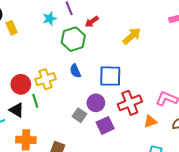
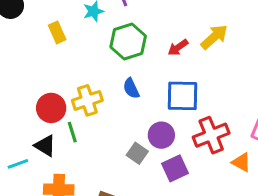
red arrow: (92, 22) -> (178, 48), moved
yellow rectangle: (12, 28) -> (57, 32), moved
orange triangle: (150, 121) -> (241, 162), turned 48

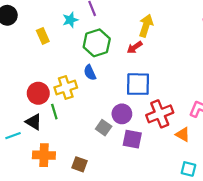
yellow arrow: (214, 37) -> (146, 26), moved, turned -30
blue semicircle: (131, 88) -> (90, 73), moved
purple square: (175, 168) -> (132, 139), turned 36

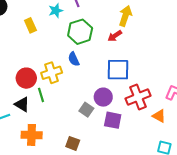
brown square: (80, 164) -> (73, 143), moved

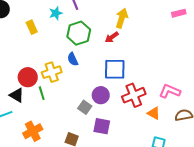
black triangle: (22, 104) -> (17, 95), moved
purple square: (113, 120) -> (102, 126), moved
orange cross: (32, 135) -> (33, 131), turned -30

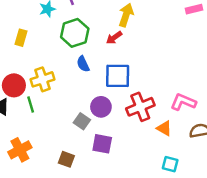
yellow rectangle: (32, 27) -> (21, 38), moved, turned 40
blue semicircle: (73, 59) -> (83, 64), moved

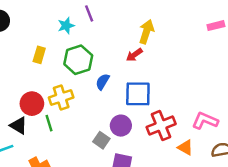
green hexagon: (75, 33) -> (78, 60), moved
blue semicircle: (83, 64) -> (103, 82), turned 56

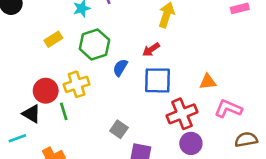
yellow rectangle: (39, 55) -> (53, 39), turned 42
red arrow: (134, 55) -> (151, 50), moved
purple circle: (121, 126) -> (191, 143), moved
orange triangle: (185, 147) -> (208, 82), moved, turned -35

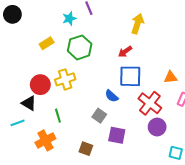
blue semicircle: (120, 68) -> (112, 96), moved, turned -80
green line: (64, 111) -> (58, 116), moved
red cross: (182, 114) -> (150, 103), turned -30

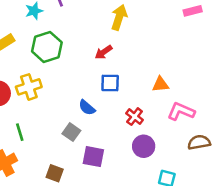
blue square: (130, 76) -> (110, 83), size x0.7
red cross: (150, 103) -> (135, 117), size x0.6

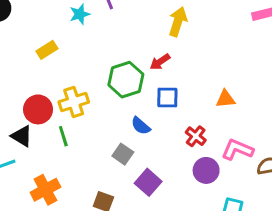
green hexagon: (47, 47) -> (126, 80), moved
pink L-shape: (181, 111) -> (237, 150), moved
green line: (20, 132) -> (63, 136), moved
purple square: (93, 157) -> (148, 182), turned 30

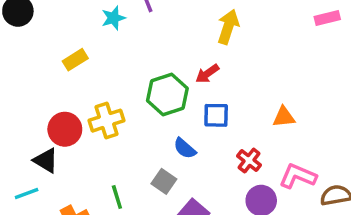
green line: (63, 136) -> (117, 197), moved

